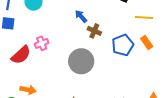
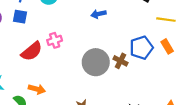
blue arrow: (81, 16) -> (98, 14), turned -64
brown cross: (94, 31) -> (120, 61), moved

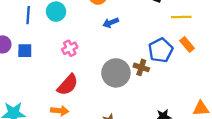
blue square: (20, 17) -> (25, 51), moved
pink cross: (55, 40) -> (70, 48), moved
red semicircle: (32, 51) -> (68, 85), moved

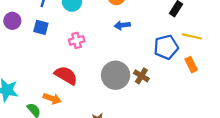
blue pentagon: (161, 50) -> (166, 47), moved
blue square: (25, 51) -> (41, 27), moved
red semicircle: (68, 85) -> (66, 75), turned -115

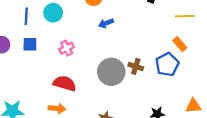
yellow line: (192, 36) -> (185, 16), moved
blue pentagon: (166, 47) -> (167, 64), moved

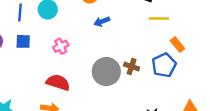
yellow line: (185, 16) -> (159, 19), moved

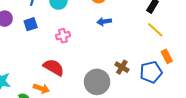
yellow line: (159, 19) -> (155, 30), turned 30
blue square: (23, 41) -> (31, 24), turned -32
gray circle: (106, 72) -> (97, 82), moved

